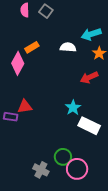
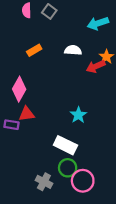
cyan arrow: (91, 34) -> (98, 23), moved
pink diamond: (18, 63) -> (19, 89), moved
red arrow: (89, 77) -> (96, 66), moved
white rectangle: (89, 126) -> (65, 145), moved

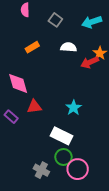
gray square: (49, 11) -> (55, 20), moved
pink diamond: (19, 89) -> (18, 83), turned -45
red triangle: (27, 114) -> (34, 107), moved
purple rectangle: (12, 125) -> (11, 117), turned 32

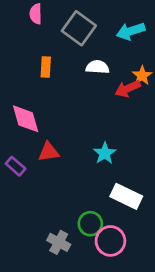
gray square: (55, 20) -> (79, 28), size x1.6
orange rectangle: (32, 47) -> (46, 67), turned -56
white rectangle: (61, 136) -> (126, 196), moved

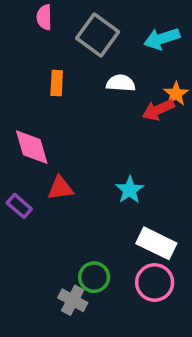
green circle: (90, 224) -> (94, 277), moved
pink circle: (110, 241) -> (155, 282), moved

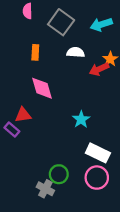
pink diamond: (32, 147) -> (42, 88), moved
red triangle: (60, 188) -> (23, 115), moved

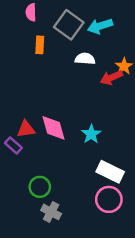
cyan arrow: (101, 24) -> (100, 26), moved
orange rectangle: (35, 52) -> (40, 45), moved
pink diamond: (42, 88) -> (54, 128), moved
green circle: (59, 174) -> (40, 187), moved

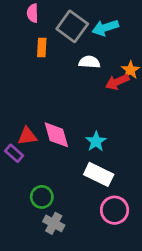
white rectangle: (110, 172) -> (99, 174), moved

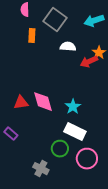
cyan arrow: (105, 28) -> (94, 21), moved
purple rectangle: (14, 153) -> (11, 134), moved
green circle: (42, 197) -> (60, 149), moved

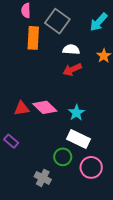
cyan arrow: (94, 21) -> (99, 22), turned -30
orange rectangle: (32, 36) -> (33, 38), size x1.5
red arrow: (89, 62) -> (72, 69), moved
pink diamond: (43, 102) -> (45, 107), turned -30

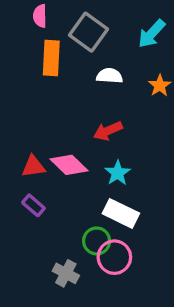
red arrow: (72, 69) -> (108, 131), moved
purple rectangle: (11, 141) -> (33, 205), moved
pink circle: (91, 167) -> (114, 257), moved

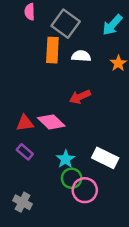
orange rectangle: (51, 58) -> (52, 50), moved
cyan star: (118, 173) -> (66, 159), moved
white rectangle: (121, 213) -> (105, 158), moved
gray cross: (66, 273) -> (22, 202), moved

